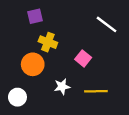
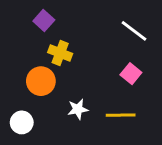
purple square: (35, 16) -> (44, 21), turned -35
pink square: (83, 58) -> (131, 74), moved

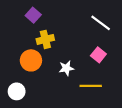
yellow cross: (60, 53) -> (45, 39), turned -35
white star: (78, 109) -> (66, 68), moved

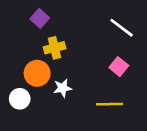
white star: (66, 68) -> (63, 88), moved
white circle: (17, 91) -> (20, 99), moved

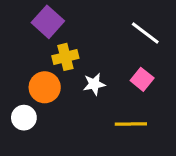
purple square: (40, 18) -> (48, 22), size x1.4
white star: (63, 88) -> (94, 84), moved

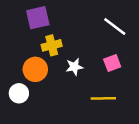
purple square: (48, 22) -> (38, 18), turned 35
pink square: (142, 79) -> (112, 63), turned 30

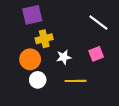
white circle: (19, 93) -> (38, 80), moved
yellow line: (103, 98) -> (76, 81), moved

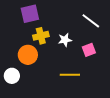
white star: (64, 57) -> (65, 40), moved
white circle: (38, 80) -> (12, 76), moved

